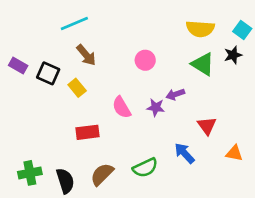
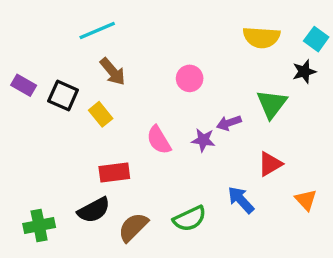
green triangle: (203, 64) -> (272, 104), moved, turned 35
red triangle: (207, 126) -> (270, 164), turned 36
orange triangle: (234, 153) -> (306, 200), turned 36
black semicircle: (65, 181) -> (94, 210), moved, turned 80

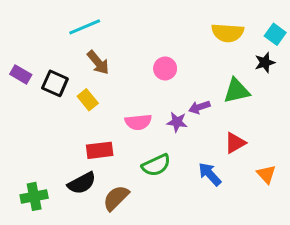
green triangle: (272, 104) -> (237, 91), turned 40
pink semicircle: (159, 140) -> (138, 122), turned -65
green semicircle: (190, 219) -> (156, 165), moved

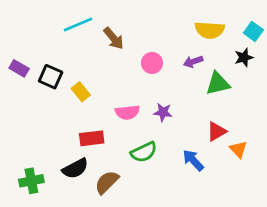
brown arrow: (98, 63) -> (114, 38), moved
purple arrow: (199, 107) -> (193, 62), moved
orange triangle: (266, 174) -> (238, 149), moved

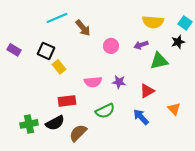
black square: (51, 77) -> (46, 51), moved
red triangle: (216, 131) -> (147, 91), moved
green cross: (31, 181) -> (29, 124), moved

